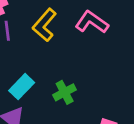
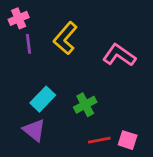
pink L-shape: (92, 22) -> (119, 55), moved

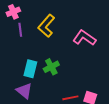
cyan rectangle: (43, 99) -> (30, 69), turned -30
green cross: (85, 105) -> (51, 67), moved

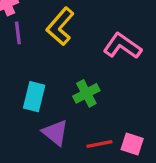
green cross: (51, 67) -> (86, 93), moved
purple triangle: (24, 91) -> (55, 133), moved

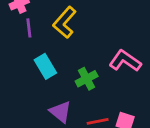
pink L-shape: (122, 46) -> (125, 61), moved
cyan rectangle: (34, 97) -> (45, 66), moved, turned -45

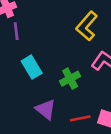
yellow L-shape: (65, 22) -> (87, 26), moved

